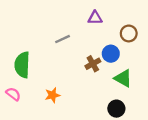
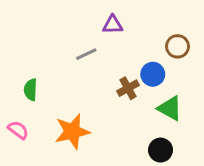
purple triangle: (95, 18) -> (113, 25), moved
green semicircle: (22, 65) -> (31, 90), size x0.6
orange star: (52, 95) -> (72, 131), size x1.6

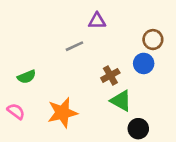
blue circle: (153, 74) -> (144, 63), moved
green semicircle: (31, 90) -> (27, 77), turned -114
green triangle: (170, 108) -> (121, 101), moved

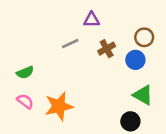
brown cross: (110, 75) -> (107, 49), moved
green triangle: (121, 101) -> (143, 95), moved
pink semicircle: (16, 111) -> (25, 101), moved

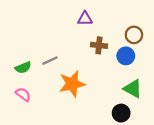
gray line: (70, 44) -> (50, 61), moved
brown cross: (107, 49) -> (99, 45), turned 35
orange star: (59, 106) -> (72, 84), moved

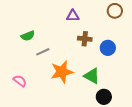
brown circle: (134, 35) -> (115, 11), moved
green semicircle: (23, 68) -> (28, 36), moved
green triangle: (133, 89) -> (92, 76), moved

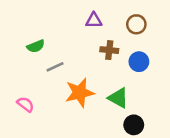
brown circle: (115, 11) -> (136, 24), moved

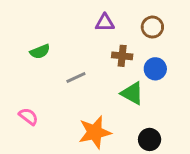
gray line: (55, 67) -> (76, 77), moved
orange star: (80, 93) -> (95, 132), moved
green triangle: (118, 98) -> (132, 93), moved

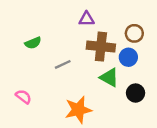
brown circle: (152, 27) -> (134, 33), moved
brown cross: (122, 56) -> (101, 47), size x1.6
black circle: (150, 139) -> (136, 93), moved

